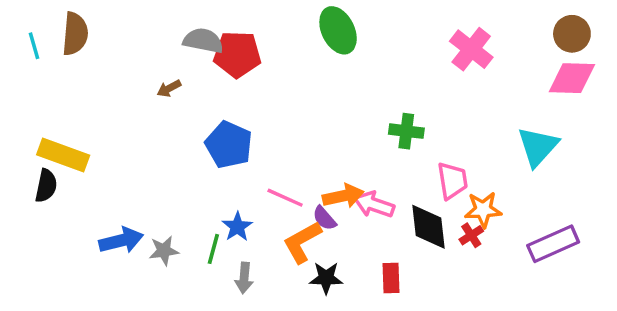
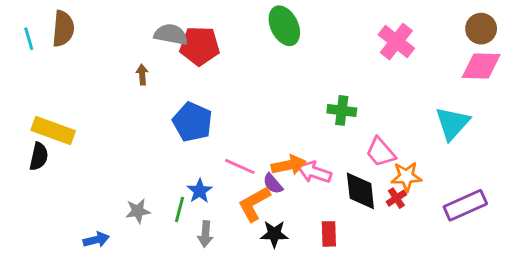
brown arrow: (169, 88) -> (142, 75), turned 114
pink trapezoid: (452, 181) -> (381, 152), turned 148
blue arrow: (121, 240) -> (96, 240), moved, size x0.7

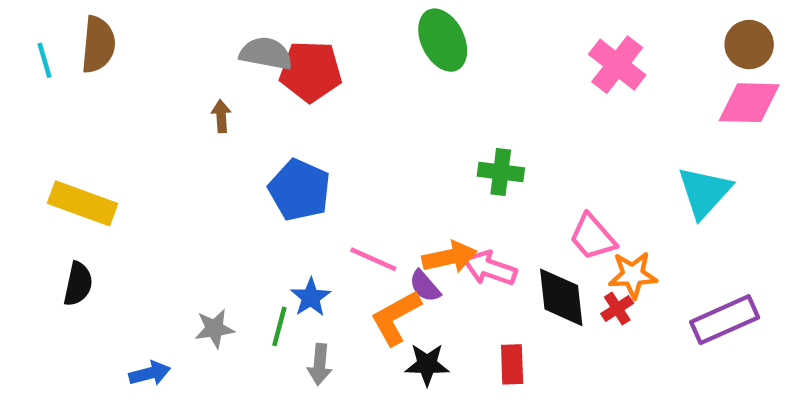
green cross: (342, 110) -> (501, 172), moved
black semicircle: (39, 156) -> (78, 284), moved

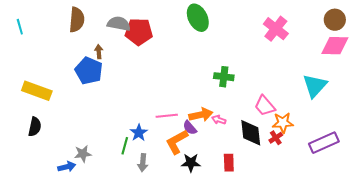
brown semicircle: (98, 45) -> (77, 20), moved
blue pentagon: (300, 190) -> (89, 71), moved
pink line: (373, 259) -> (167, 116), turned -30
pink arrow: (490, 268) -> (219, 120), size x0.6
gray star: (215, 329) -> (83, 154), moved

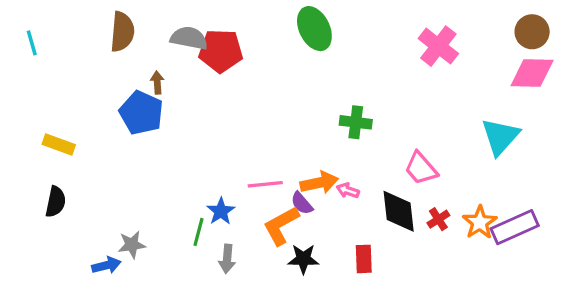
yellow rectangle: (37, 91) -> (59, 145), size x0.7
orange star: (283, 123) -> (480, 222), moved, turned -30

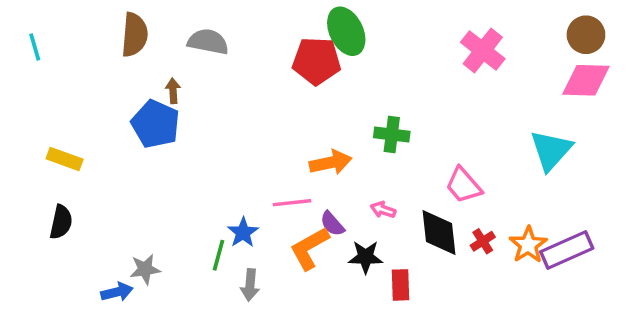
red pentagon: (221, 51) -> (317, 61), moved
orange arrow: (319, 183) -> (331, 162), moved
black star: (303, 259) -> (366, 257), moved

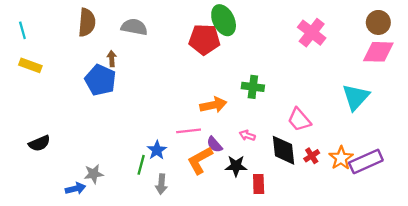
yellow rectangle: (65, 159) -> (30, 65), moved
black semicircle: (61, 222) -> (39, 143), turned 55

